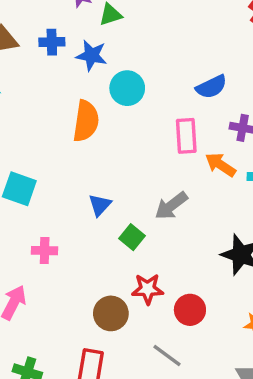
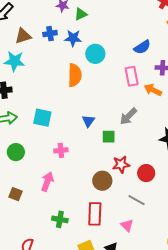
green square: (132, 237) -> (109, 137), turned -32

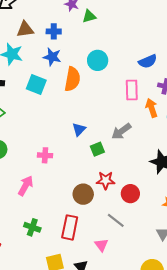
blue star: (73, 38) -> (52, 57), moved
orange arrow: (153, 90) -> (152, 108), turned 36
cyan square: (42, 118) -> (36, 84), moved
green square: (109, 137) -> (97, 149), turned -32

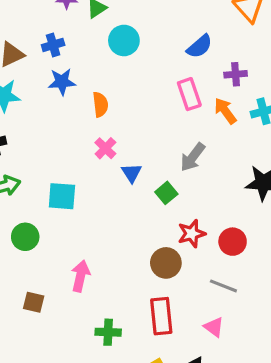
cyan circle: (98, 60) -> (124, 40), moved
orange semicircle: (72, 79) -> (100, 104), size x0.7
cyan square: (36, 84) -> (62, 196), moved
pink cross: (45, 155) -> (105, 148), moved, turned -32

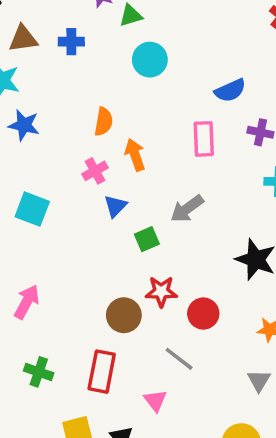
blue star: (62, 82) -> (24, 125), moved
orange arrow: (225, 111) -> (135, 155), moved

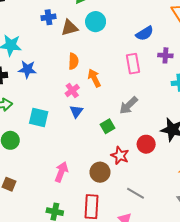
brown triangle: (23, 39) -> (69, 28), moved
blue triangle: (115, 206) -> (76, 111), moved
red star: (161, 292) -> (120, 156), turned 30
pink arrow: (27, 302) -> (61, 172), moved
red circle: (203, 314) -> (146, 144), moved

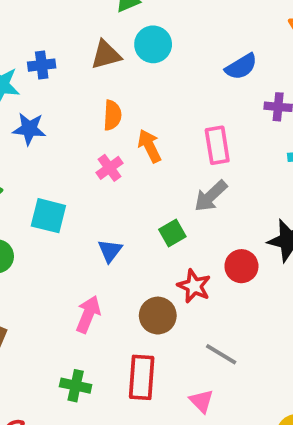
blue cross: (49, 17) -> (42, 65), moved
pink rectangle: (133, 64) -> (217, 145), moved
blue triangle: (76, 111) -> (110, 251), moved

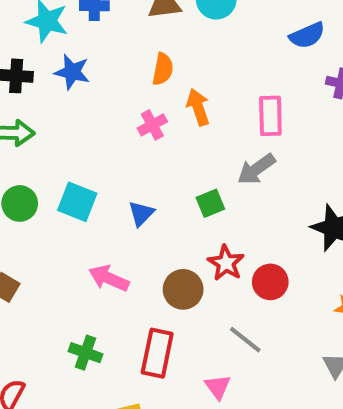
cyan square: (48, 216) -> (77, 202), moved
red circle: (241, 266) -> (270, 282), moved
pink arrow: (88, 314) -> (109, 278), turned -96

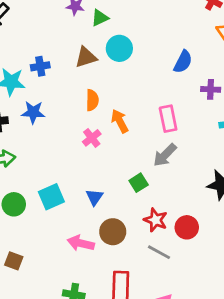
blue semicircle: (307, 35) -> (183, 62), turned -30
cyan square: (77, 202) -> (51, 197), turned -35
brown circle: (183, 289) -> (113, 232), moved
gray line: (245, 340) -> (159, 252), moved

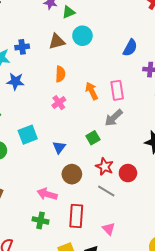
orange arrow: (120, 121) -> (92, 91), moved
cyan square: (51, 197) -> (28, 135), moved
pink arrow: (81, 243) -> (47, 194), moved

